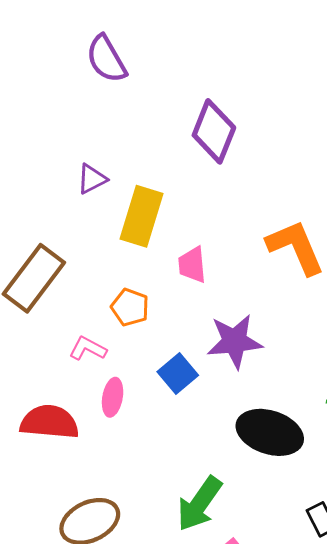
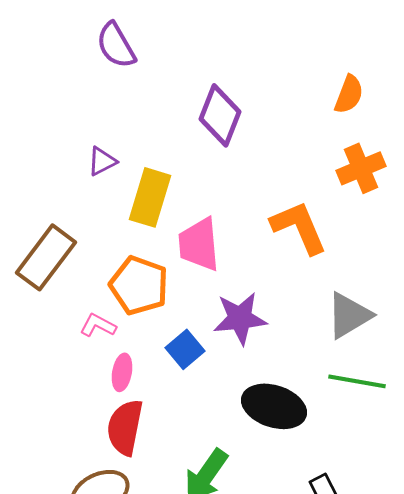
pink trapezoid: (192, 265) -> (199, 244), size x1.5
orange pentagon: (130, 307) -> (139, 285), size x1.6
red semicircle: (49, 422) -> (125, 427), moved, turned -84

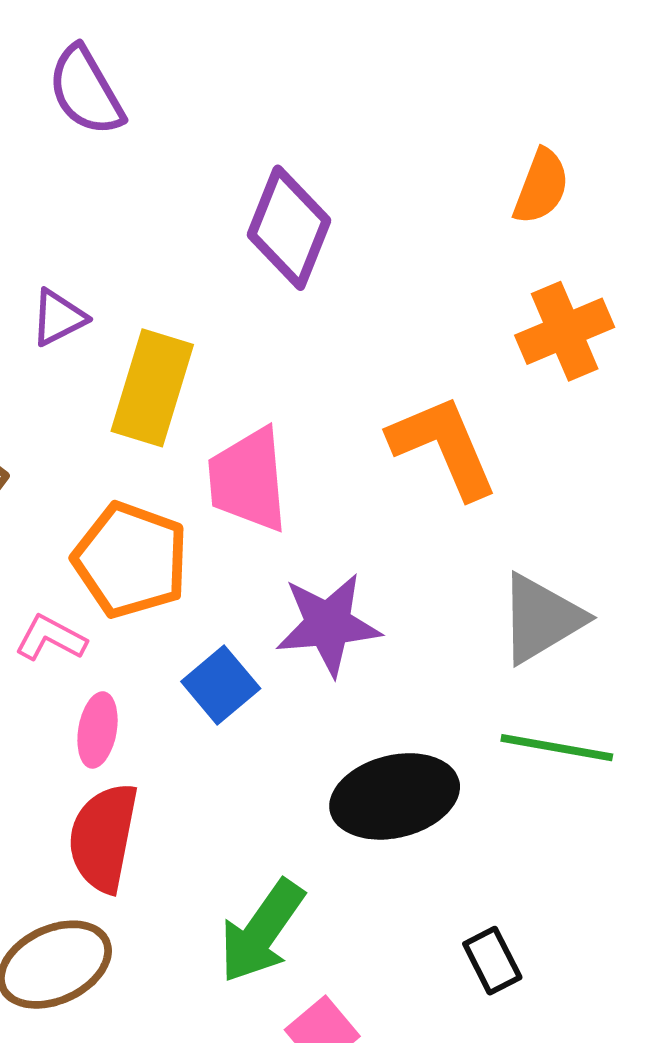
black ellipse: (274, 406) -> (395, 796), turned -32

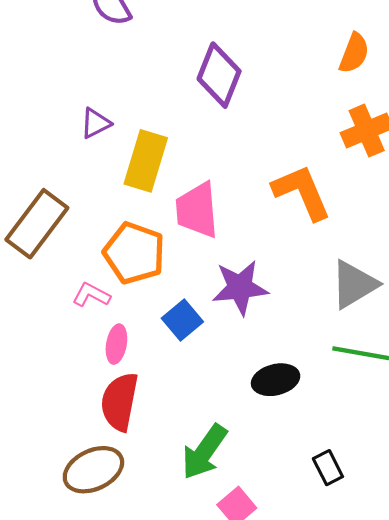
black ellipse: (395, 796) -> (276, 380), size x0.7

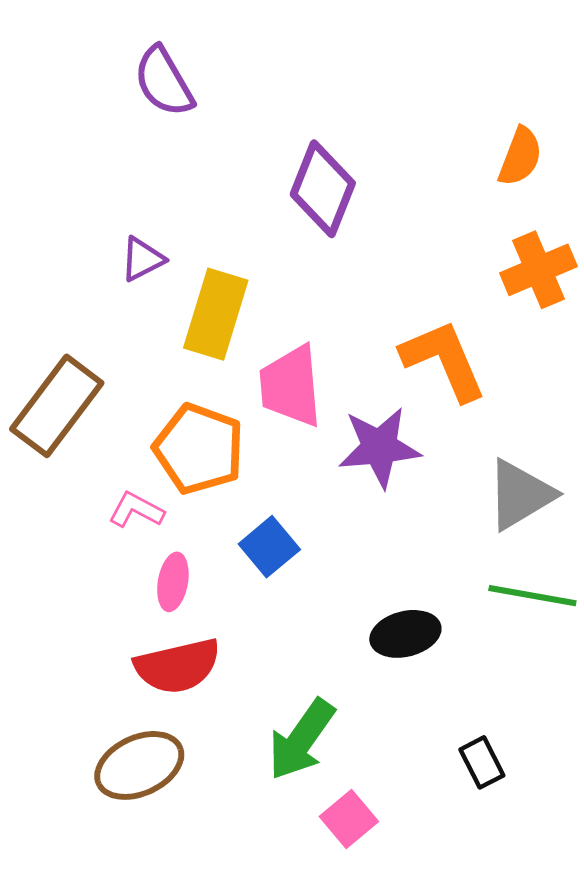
purple star: (240, 288) -> (379, 447), moved
red semicircle: (120, 402) -> (178, 666), turned -114

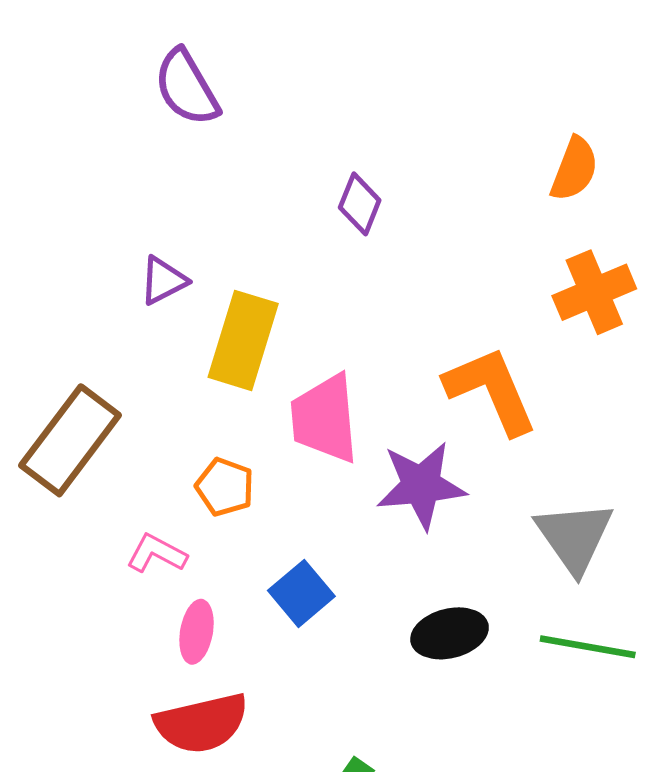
purple diamond: (323, 189) -> (360, 204), size x0.6
orange pentagon: (199, 449) -> (225, 487), size x0.6
gray triangle: (520, 495) -> (574, 537), turned -34
black ellipse: (405, 634) -> (450, 633), moved

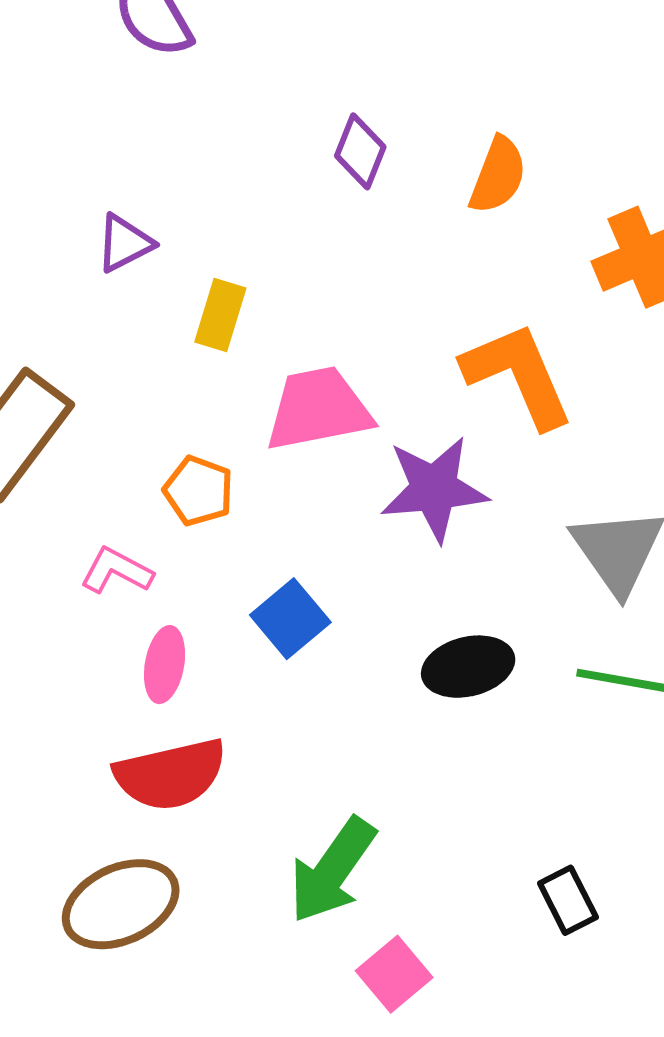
orange semicircle: (574, 169) -> (498, 175), moved
yellow rectangle: (243, 340) -> (220, 315), size x0.6
pink trapezoid: (325, 419) -> (318, 409), turned 84

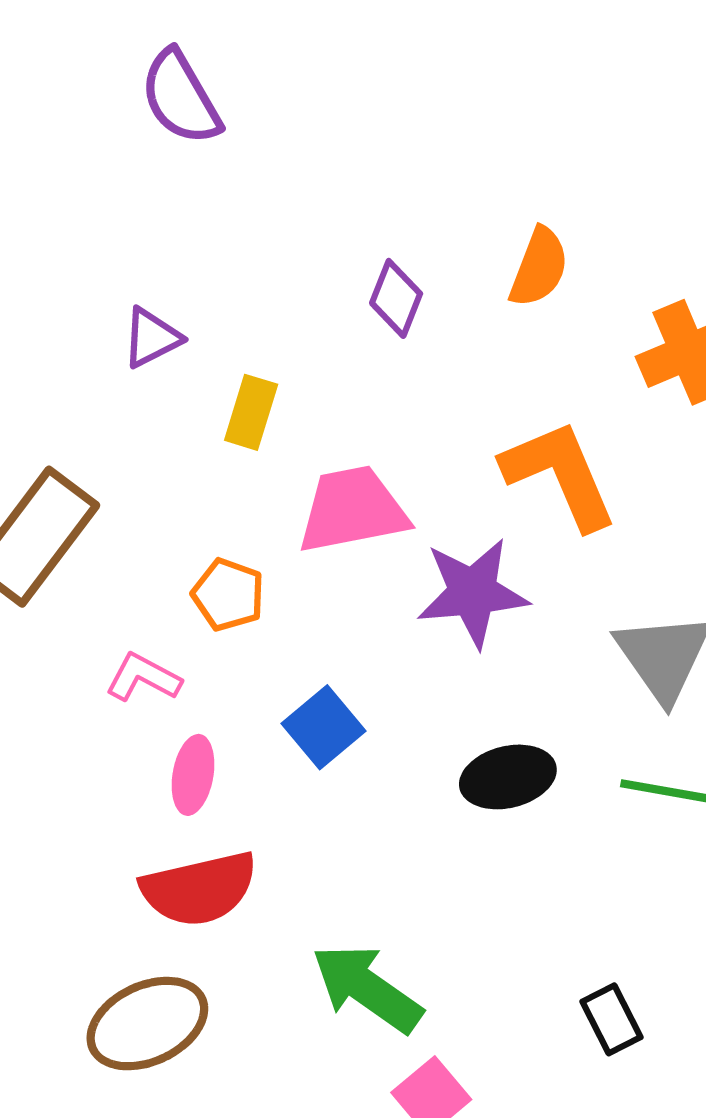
purple diamond: (360, 151) -> (396, 298), moved
green arrow: (332, 870) -> (367, 988), turned 90

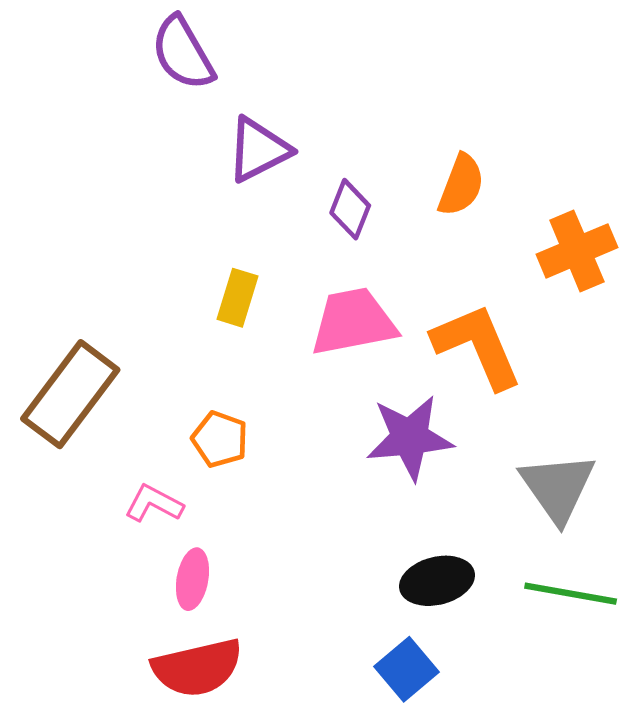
purple triangle: (152, 338) -> (258, 150), moved, size x1.4
pink trapezoid: (353, 510) -> (353, 322), moved
blue square: (324, 727) -> (406, 669), moved

